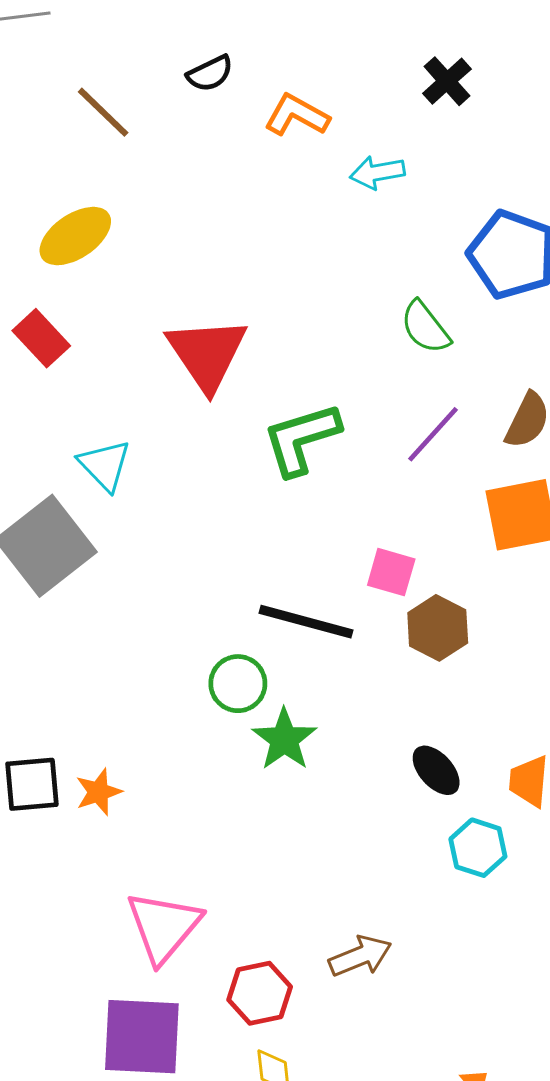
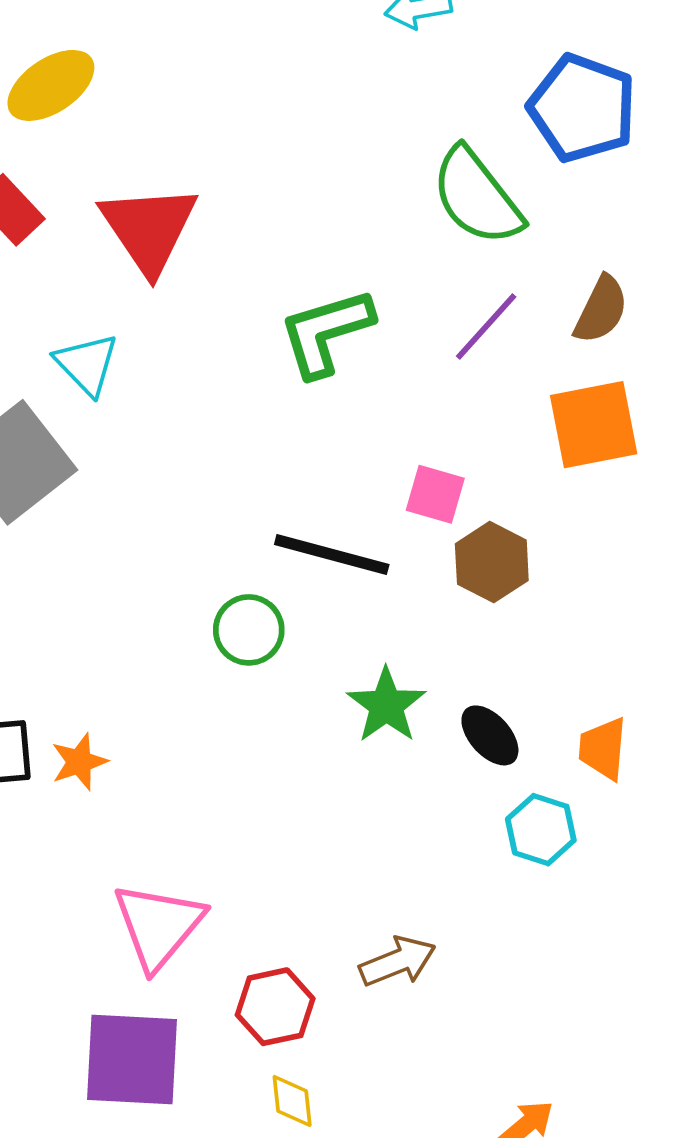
green semicircle: (425, 327) -> (477, 197), size x1.5
red triangle: (207, 354) -> (149, 229), moved
green star: (284, 739) -> (386, 705), moved

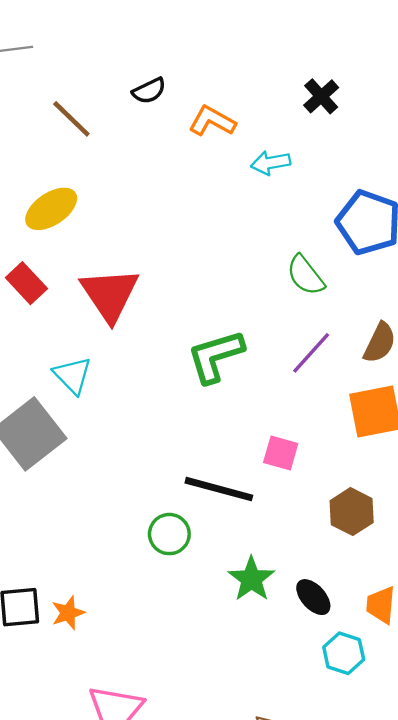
green semicircle: (477, 197) -> (305, 275), size x0.7
brown hexagon: (492, 562) -> (352, 512), moved

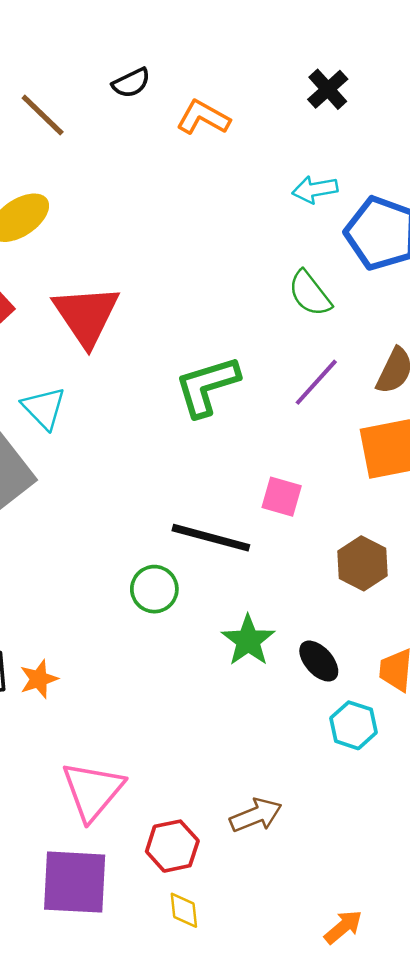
cyan arrow: (271, 163) -> (315, 189), moved

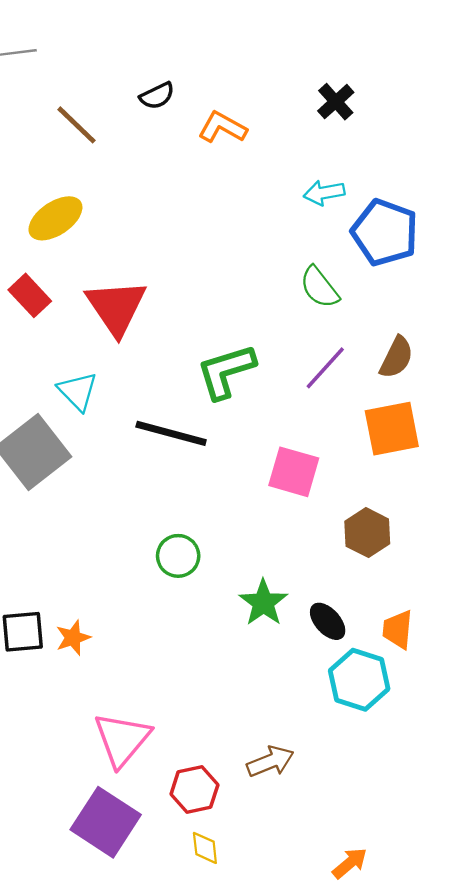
pink square: (282, 497) -> (294, 472), size x1.4
black line: (211, 538) -> (171, 433), moved
cyan hexagon: (354, 725) -> (359, 680), size x1.4
purple square: (75, 882) -> (106, 822), turned 30

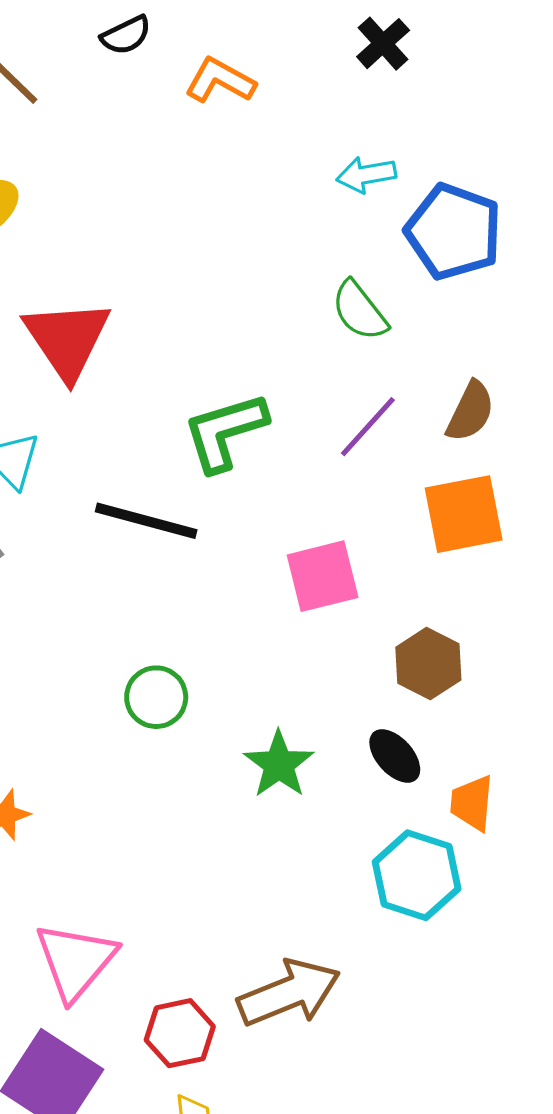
pink square: (294, 472) -> (323, 576), turned -30
black ellipse: (328, 621) -> (395, 756), moved
brown arrow: (270, 761) -> (289, 993), size x1.5

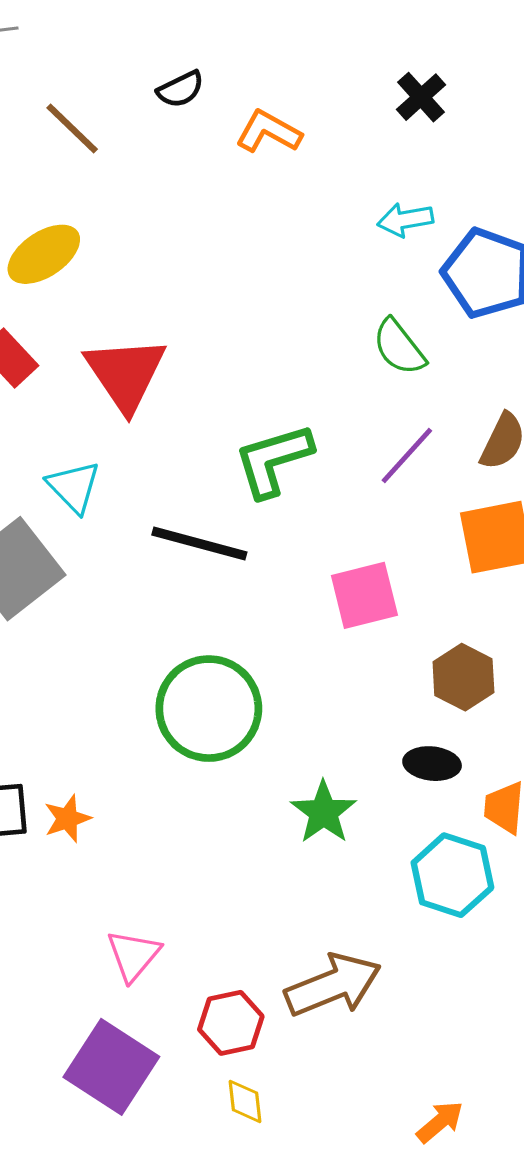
green circle: (156, 697) -> (209, 709), size x1.8
black ellipse: (395, 756) -> (432, 764), turned -42
green star: (279, 764) -> (324, 812), moved
pink triangle: (76, 961) -> (133, 955), size x0.7

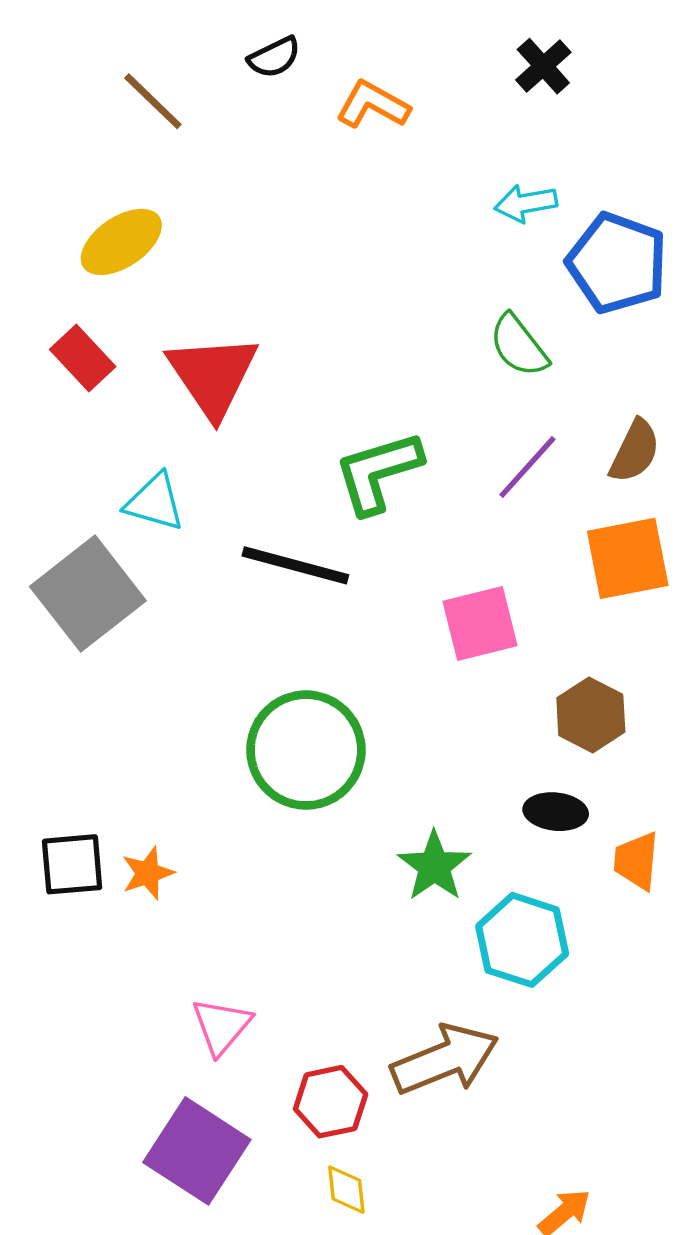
cyan triangle: (74, 487) -> (155, 502), turned -30
cyan hexagon: (452, 875) -> (522, 940), moved

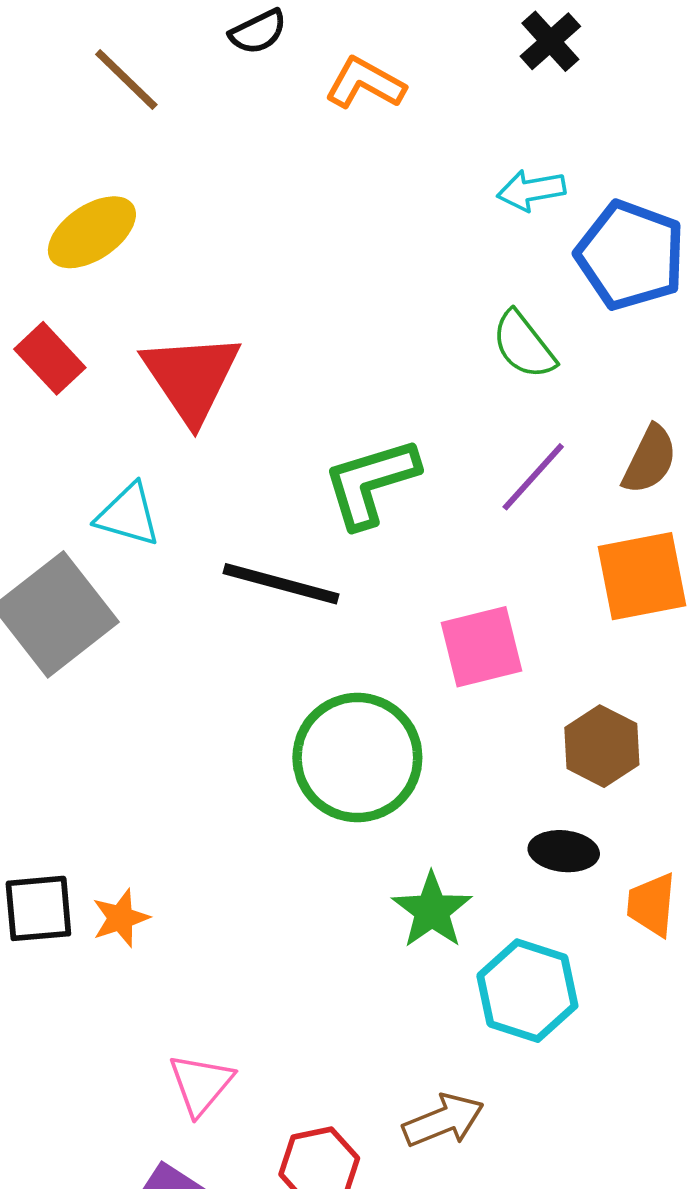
green circle: (306, 750) -> (357, 758), moved
brown arrow: (445, 1060) -> (443, 1120), size x0.7

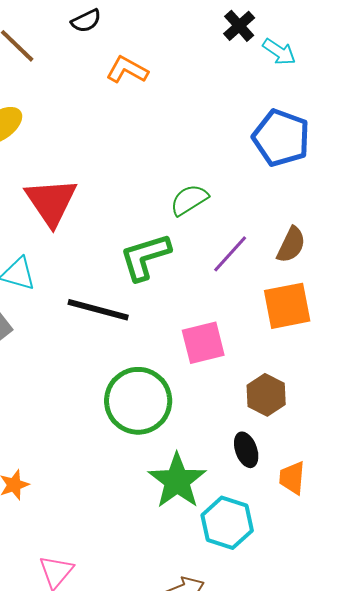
orange L-shape: (365, 83) -> (127, 70), moved
cyan arrow: (531, 190) -> (279, 52), moved, turned -136
green semicircle: (524, 345) -> (189, 200), moved, turned 96
black ellipse: (564, 851) -> (246, 450), turned 64
green star: (432, 910) -> (177, 481), size x1.4

